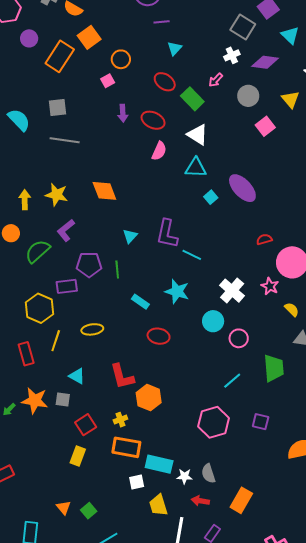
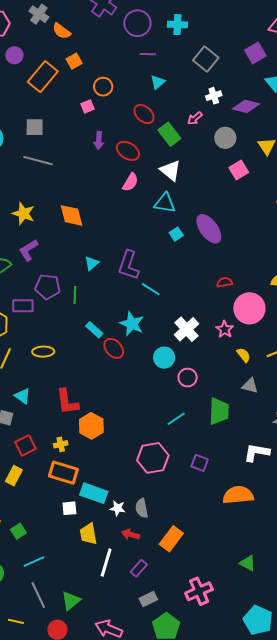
gray square: (243, 27) -> (206, 59), moved
orange square: (89, 37) -> (74, 61), size x0.7
red ellipse: (159, 336) -> (114, 348), moved, turned 30

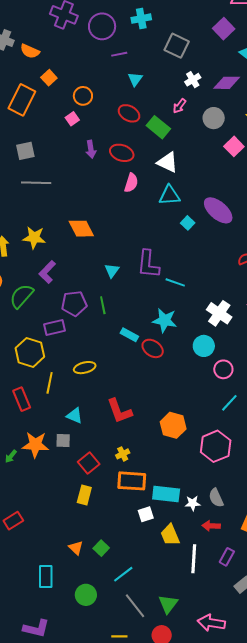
pink circle: (188, 378) -> (223, 369), moved
orange hexagon: (91, 426) -> (173, 425), moved

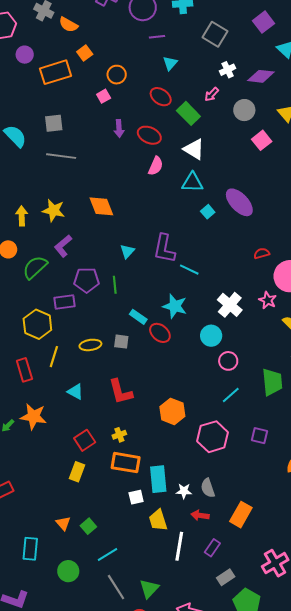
orange rectangle: (22, 100) -> (55, 72), turned 40
gray square: (63, 441) -> (121, 342), moved
cyan rectangle: (166, 494) -> (158, 479), turned 72

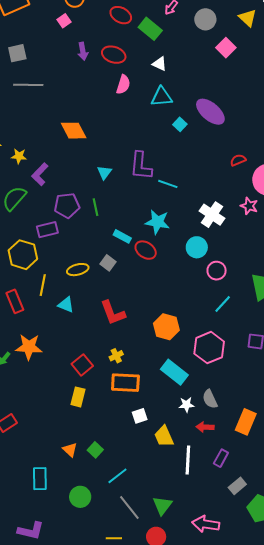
white triangle: (194, 149) -> (160, 64), size x0.7
yellow star: (54, 210) -> (19, 156), moved, size x0.7
gray square: (121, 342) -> (108, 263), turned 35
cyan triangle: (75, 392) -> (66, 305), moved
cyan rectangle: (158, 479) -> (174, 372), moved, turned -40

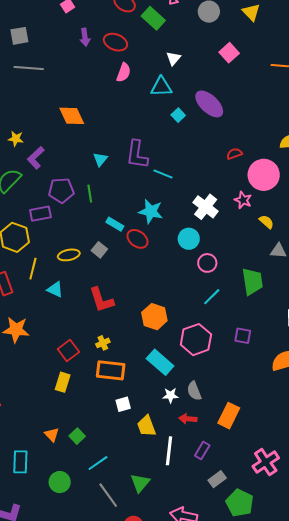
pink square: (226, 48) -> (229, 53), moved
white triangle: (160, 64) -> (173, 58), moved, turned 42
green triangle: (162, 505) -> (140, 483), moved

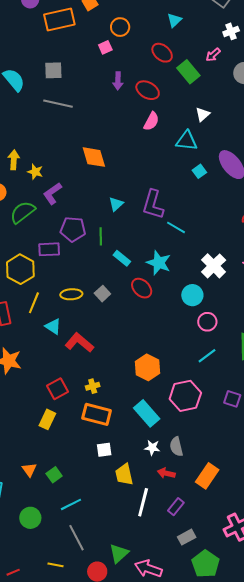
cyan rectangle: (115, 224) -> (122, 258), moved
red L-shape: (101, 300) -> (79, 343), moved, turned 140
green triangle: (140, 483) -> (119, 553), moved

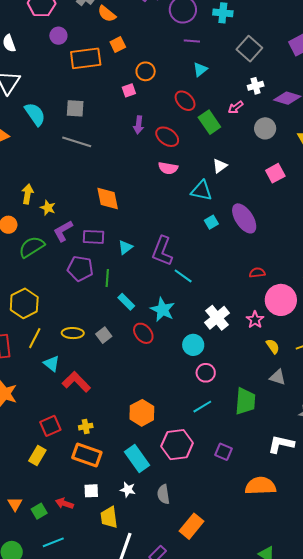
pink semicircle: (151, 121) -> (168, 168), turned 66
purple rectangle: (49, 249) -> (93, 237), moved
white star: (152, 448) -> (128, 490), moved
red arrow: (166, 473) -> (64, 503), moved

